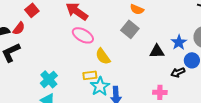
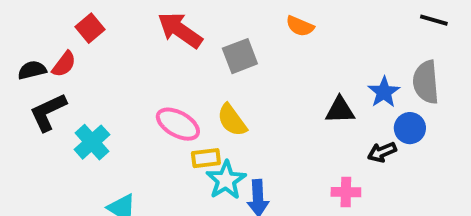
gray square: (130, 29) -> (240, 56), moved, turned 30
pink ellipse: (83, 35) -> (178, 124), moved
cyan cross: (49, 79) -> (92, 142), moved

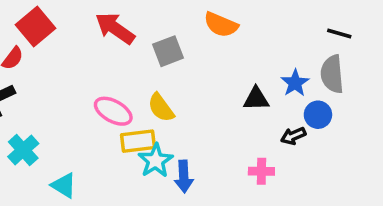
black line: (434, 20) -> (339, 34), moved
orange semicircle: (300, 26) -> (221, 25), size x1.4
red square: (90, 28) -> (36, 26), size x1.5
cyan cross: (92, 142) -> (23, 150), moved
yellow rectangle: (206, 158) -> (138, 141), size x1.4

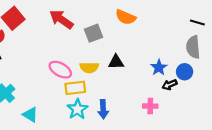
blue star: (295, 83) -> (159, 67), moved
black triangle: (256, 99) -> (116, 62), moved
yellow semicircle: (161, 108) -> (89, 67), turned -54
cyan star: (156, 161) -> (77, 109), moved

